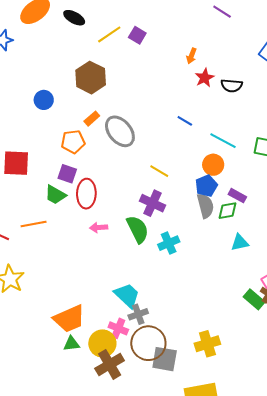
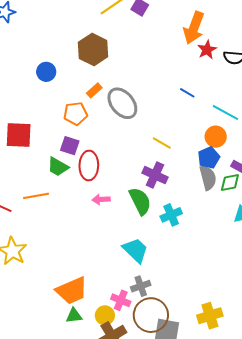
orange arrow: (191, 56) -> (194, 28), size x2.0
cyan trapezoid: (127, 295) -> (135, 250), moved
yellow circle: (102, 343) -> (105, 315), size x0.7

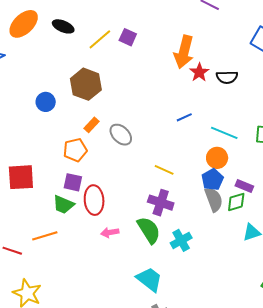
blue circle: (46, 72) -> (46, 102), moved
blue line: (187, 93) -> (184, 117), turned -49
gray ellipse: (122, 103) -> (121, 135), size x0.7

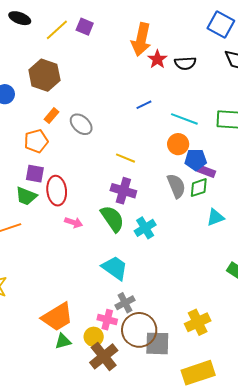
blue pentagon: (212, 180) -> (196, 160), moved, turned 30
pink arrow: (110, 232) -> (74, 222), turned -150

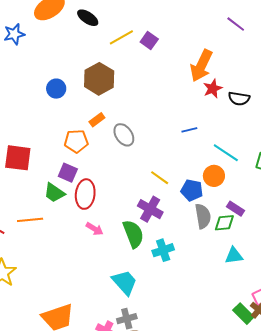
blue pentagon: (196, 160) -> (192, 190), moved

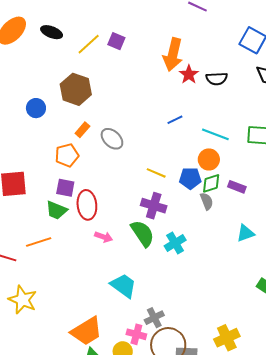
gray semicircle: (203, 216) -> (207, 201), size x0.7
green diamond: (224, 223) -> (211, 183), moved
cyan trapezoid: (125, 282) -> (124, 286), moved

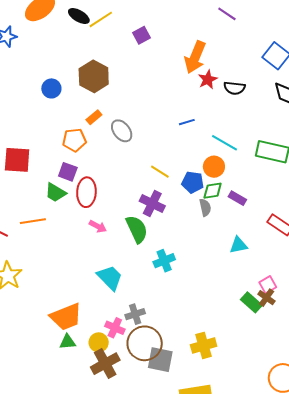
purple square: (116, 41) -> (141, 35), turned 30
yellow line: (89, 44) -> (101, 19), moved
cyan cross: (175, 243) -> (164, 261), moved

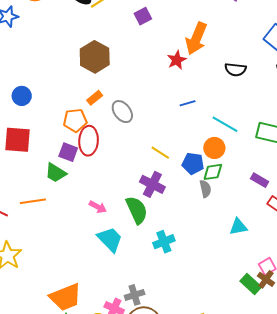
red star: (208, 79) -> (177, 60), moved
blue circle: (51, 88) -> (22, 96), moved
red ellipse: (86, 192) -> (89, 141), moved
purple rectangle: (237, 198) -> (260, 180), moved
cyan trapezoid: (110, 278) -> (110, 239), moved

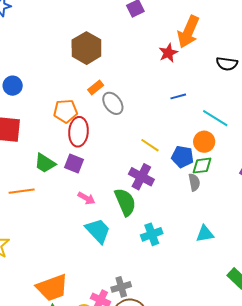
orange rectangle: (95, 98) -> (96, 88), moved
purple square: (68, 152) -> (74, 164), moved
cyan triangle: (238, 227) -> (205, 234), moved

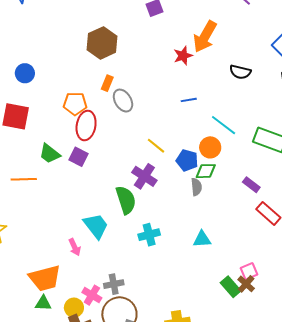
orange rectangle: (96, 88) -> (107, 83), turned -35
pink arrow: (86, 198) -> (75, 247), moved, turned 30

